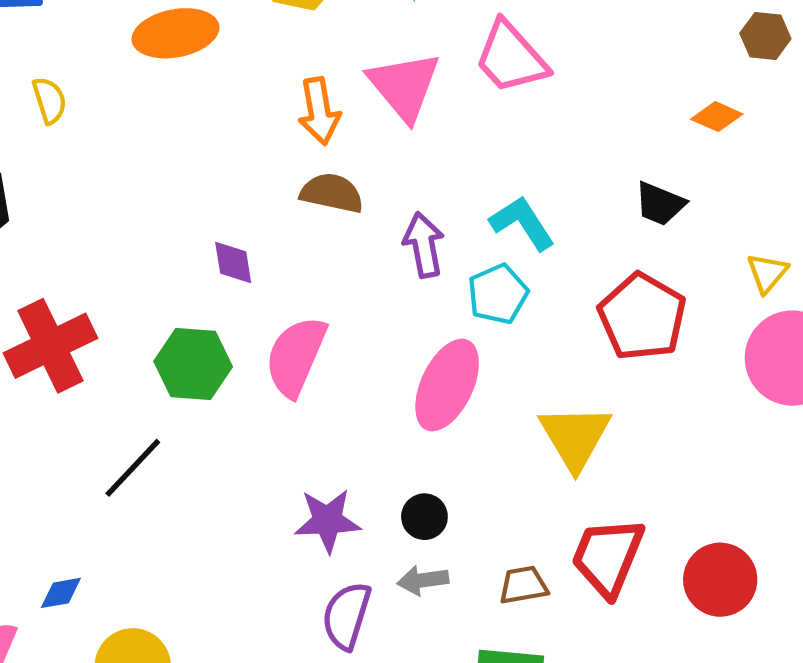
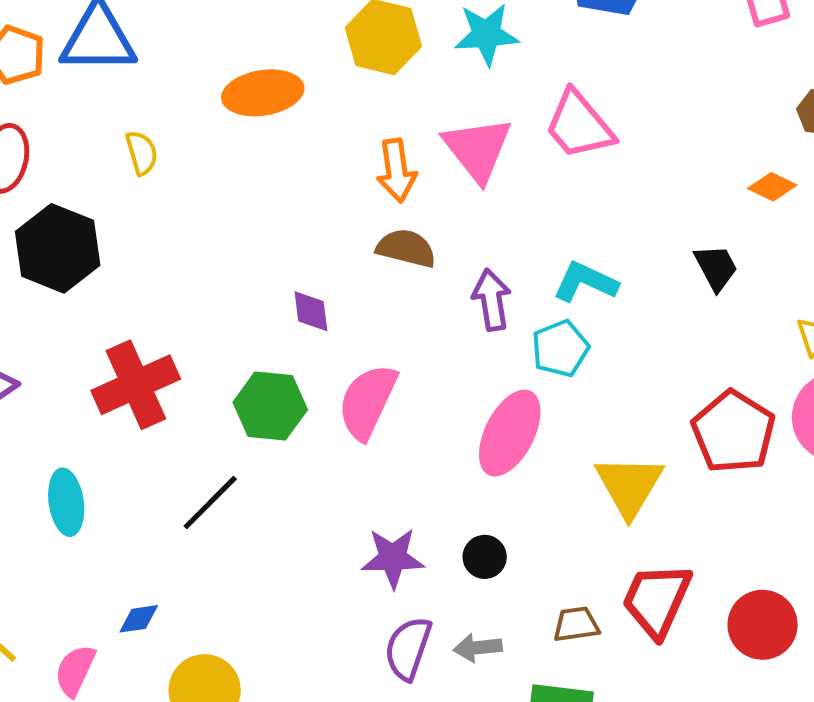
black trapezoid: (660, 204) -> (716, 268), turned -142
cyan L-shape: (522, 223) -> (585, 282), turned -34
red pentagon: (642, 317) -> (733, 432), moved
gray arrow: (423, 580) -> (478, 648), moved

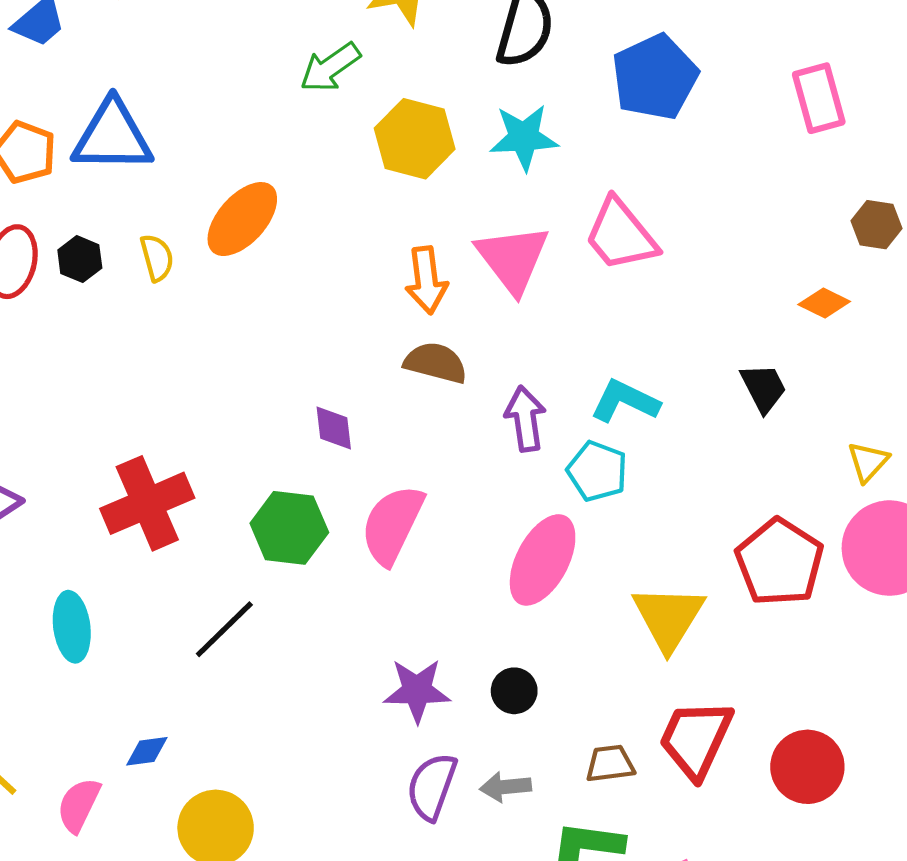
orange ellipse: (263, 93) -> (242, 219), moved, turned -40
black hexagon: (58, 248) -> (80, 259), moved, size x0.5
cyan pentagon: (560, 348) -> (597, 471), turned -30

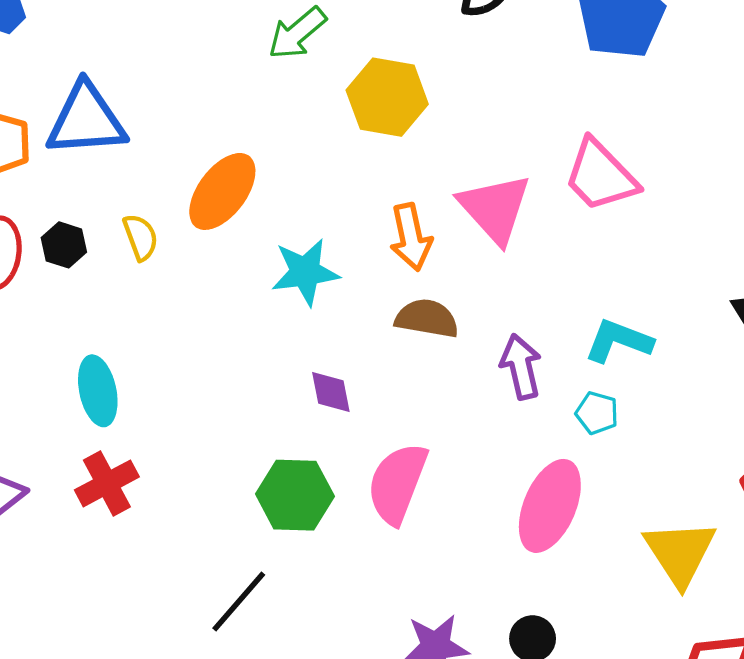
cyan star: (524, 137) -> (305, 272), moved
cyan pentagon: (597, 471) -> (597, 413), size x0.7
red cross: (147, 503) -> (107, 483), moved, size x0.7
cyan ellipse: (72, 627) -> (98, 391), moved

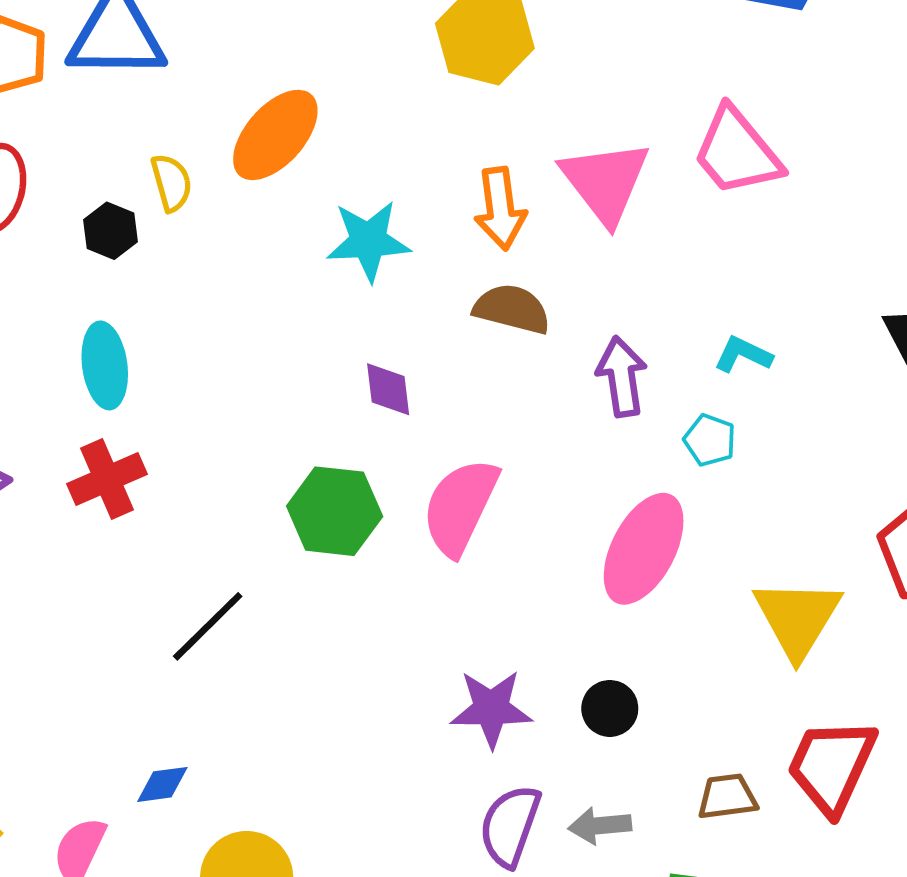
black hexagon: (64, 245) -> (111, 231), moved
cyan L-shape: (619, 341) -> (743, 355), size x0.7
black line: (239, 601) -> (208, 626), moved

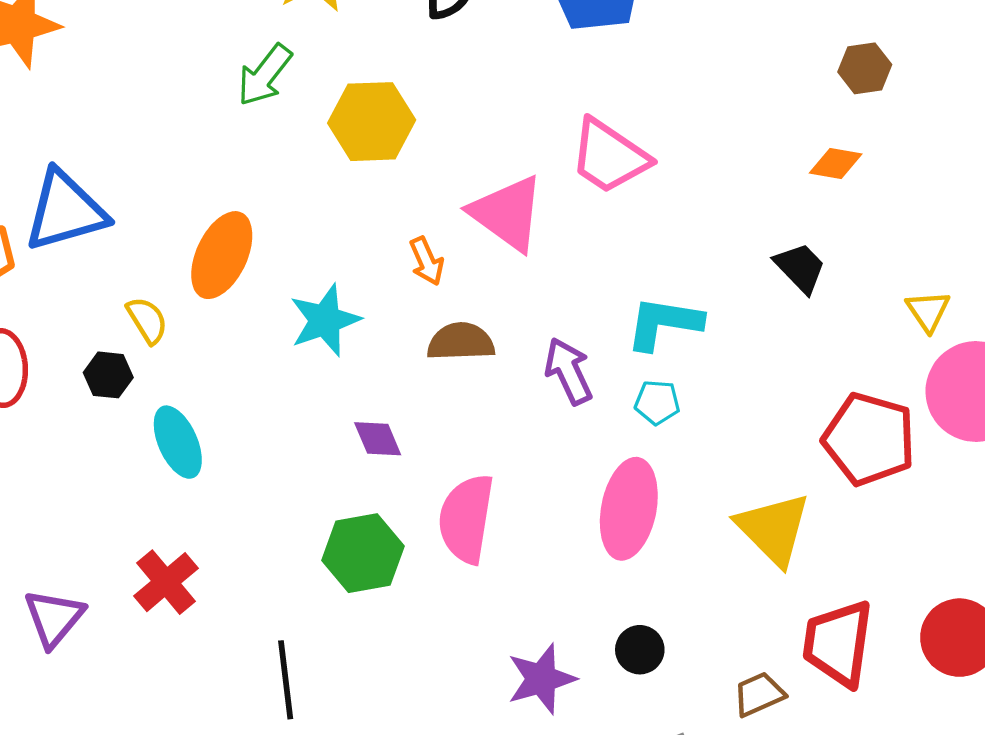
orange arrow: (500, 208) -> (427, 261), size x0.7
cyan L-shape: (743, 355) -> (664, 323), size x1.6
cyan ellipse: (105, 365) -> (178, 442), moved
black line: (208, 626) -> (286, 680), turned -36

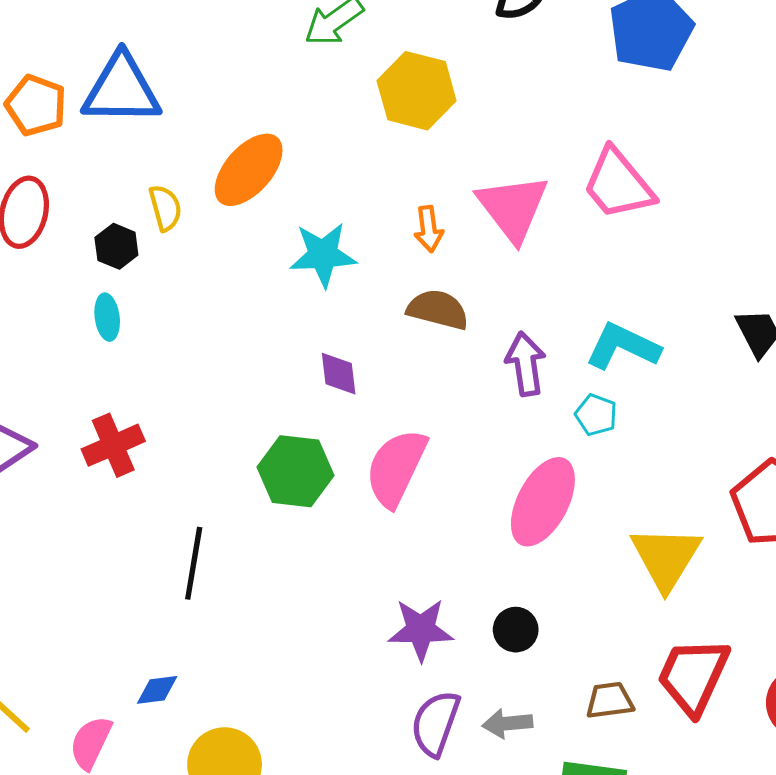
cyan ellipse: (178, 442) -> (107, 317), moved, size x0.7

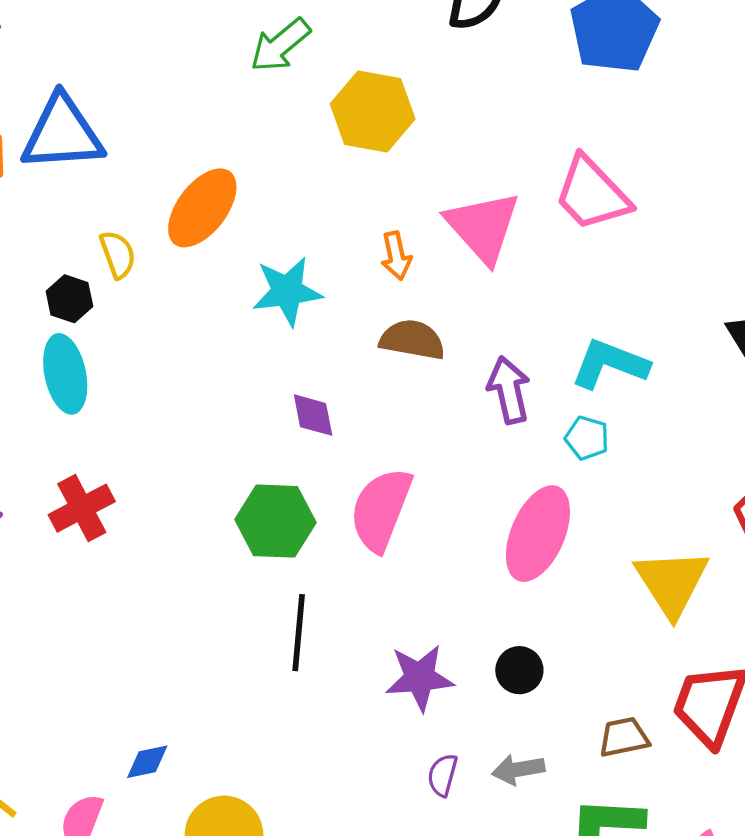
cyan ellipse: (107, 317) -> (65, 374), size x1.6
black line: (194, 563) -> (299, 633), moved
purple semicircle: (435, 723) -> (443, 775), size x0.6

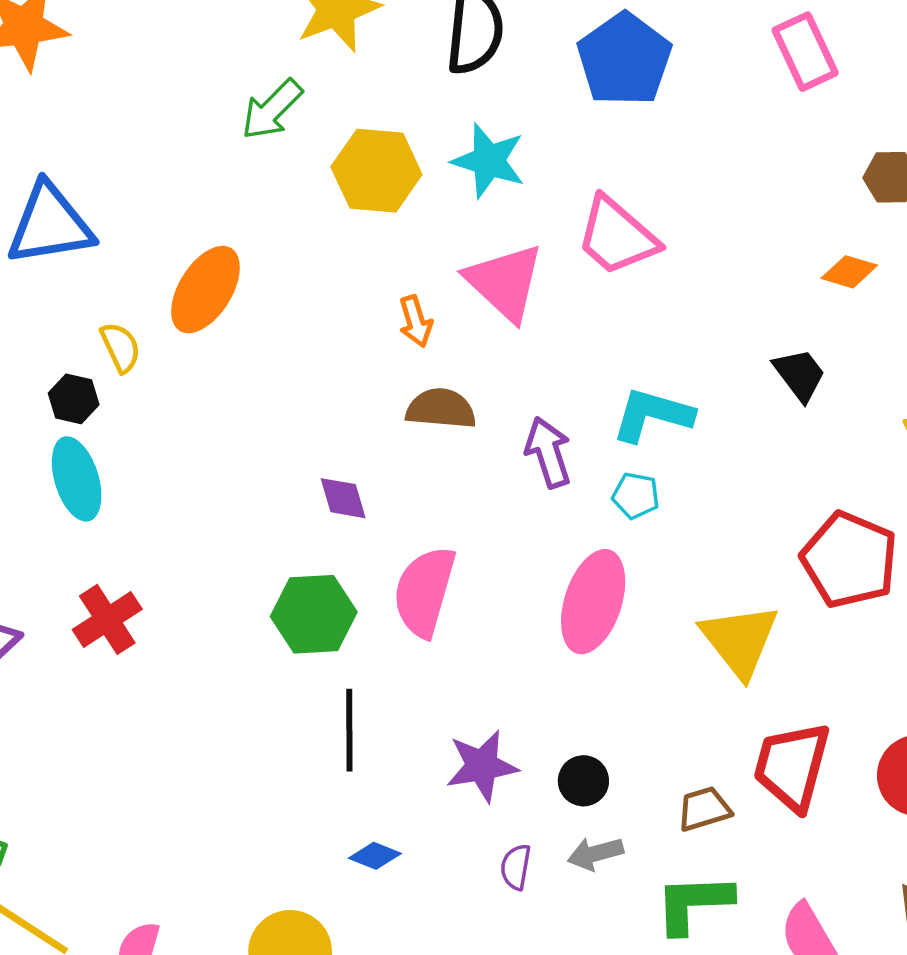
cyan star: (287, 291) -> (489, 161), moved, turned 30
black circle: (519, 670) -> (583, 781), moved
blue diamond: (147, 762) -> (375, 856), moved, turned 39

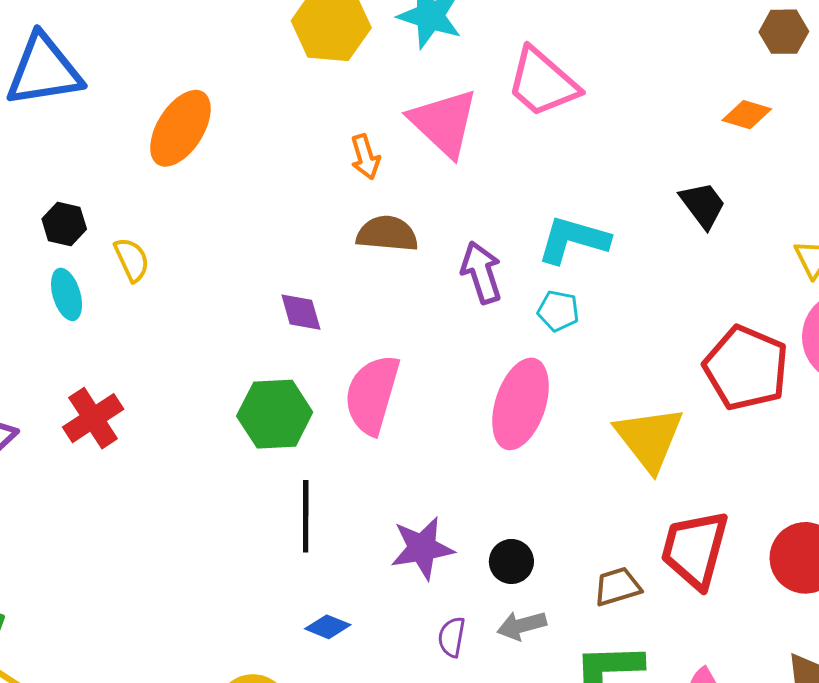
yellow semicircle: (120, 347) -> (132, 260), moved
cyan ellipse: (77, 479) -> (67, 294), size x0.7

